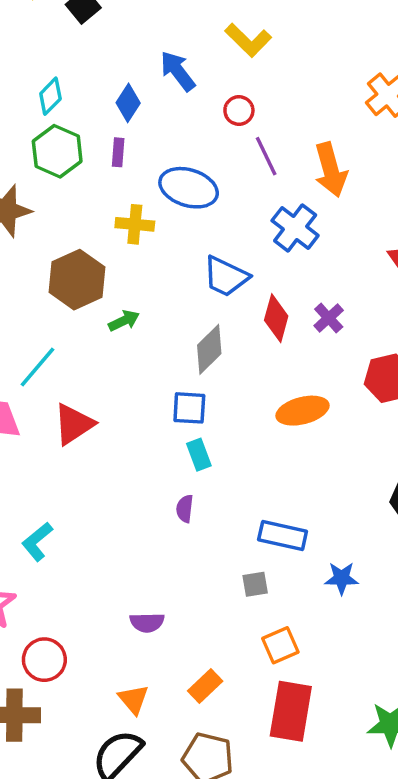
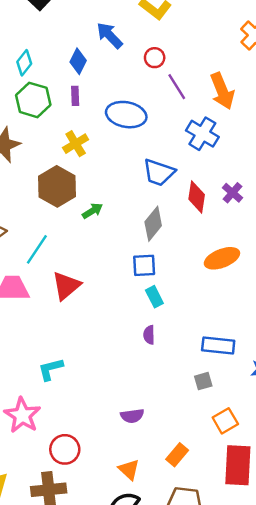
yellow cross: (135, 224) -> (76, 144), moved, turned -30
cyan L-shape: (37, 542) -> (51, 369), turned 32

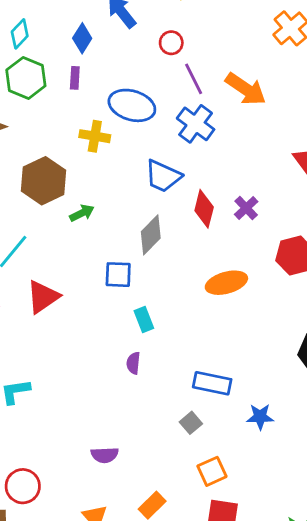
orange arrow: (222, 91) -> (246, 89), turned -39
blue cross: (202, 134) -> (196, 124), moved
yellow cross: (76, 144) -> (95, 136), moved, turned 35
blue square: (144, 265) -> (118, 275), moved
gray square: (203, 381) -> (191, 423), turned -30

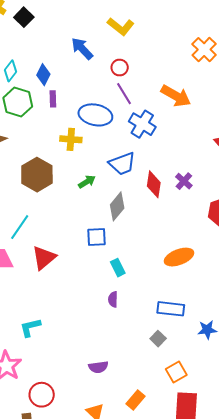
blue diamond: (82, 38) -> (43, 75), moved
purple line: (194, 79) -> (124, 94), moved
blue trapezoid: (163, 176) -> (122, 164), turned -40
green arrow: (82, 213) -> (87, 182), moved
orange ellipse: (226, 283) -> (179, 257), moved

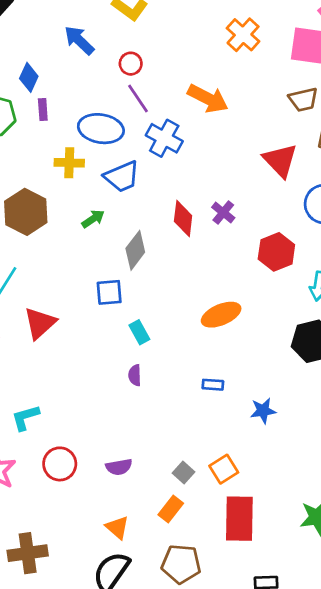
blue trapezoid: (122, 164) -> (122, 177), moved
blue rectangle: (171, 309) -> (213, 385), size x0.6
gray square: (158, 339) -> (184, 473), moved
red circle: (42, 395) -> (60, 464), moved

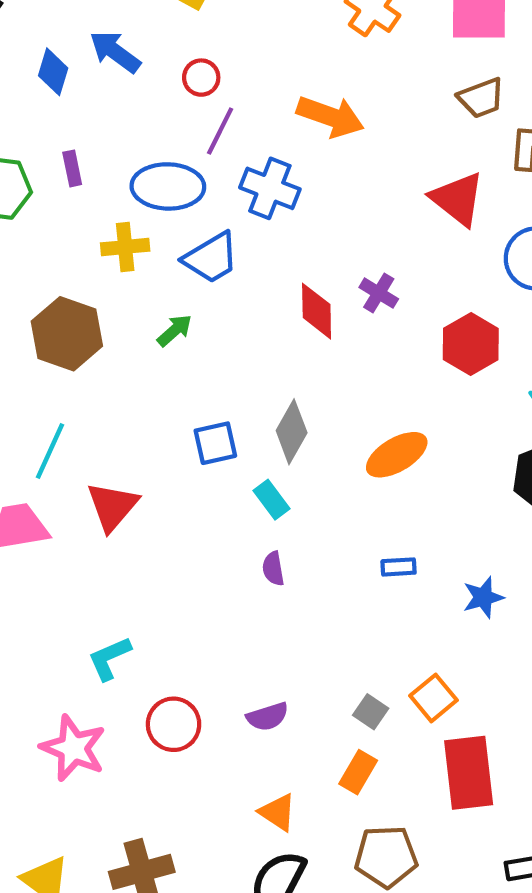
blue diamond: (29, 77) -> (53, 72), moved
purple line: (138, 98) -> (220, 131), turned 68
gray diamond: (135, 250) -> (292, 432), moved

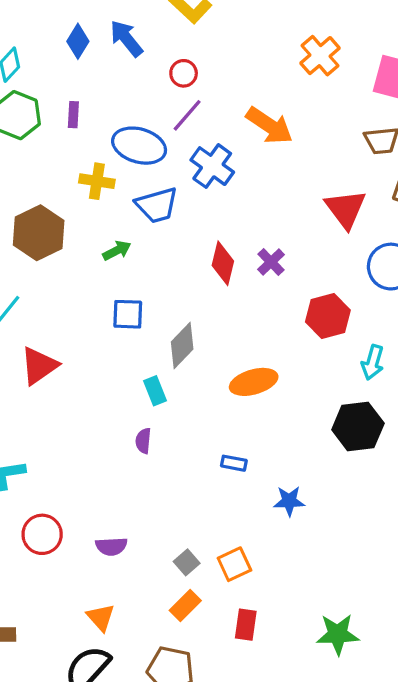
blue square: (215, 443) -> (128, 314), moved
orange rectangle: (358, 772) -> (185, 605), moved
red rectangle: (469, 773) -> (246, 625), size x0.6

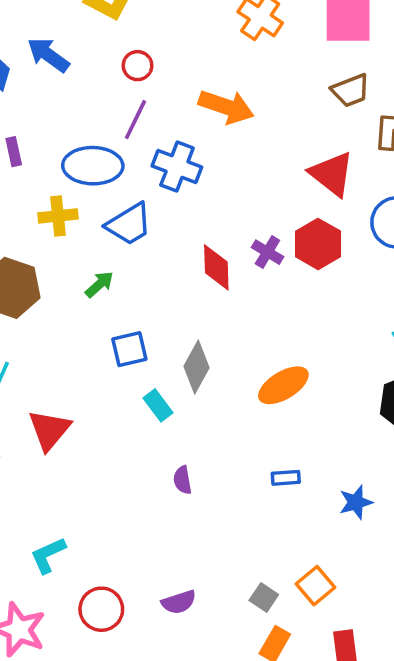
red circle: (184, 73) -> (138, 66), moved
red hexagon: (328, 316) -> (318, 244), moved
cyan rectangle: (155, 391) -> (158, 405), moved

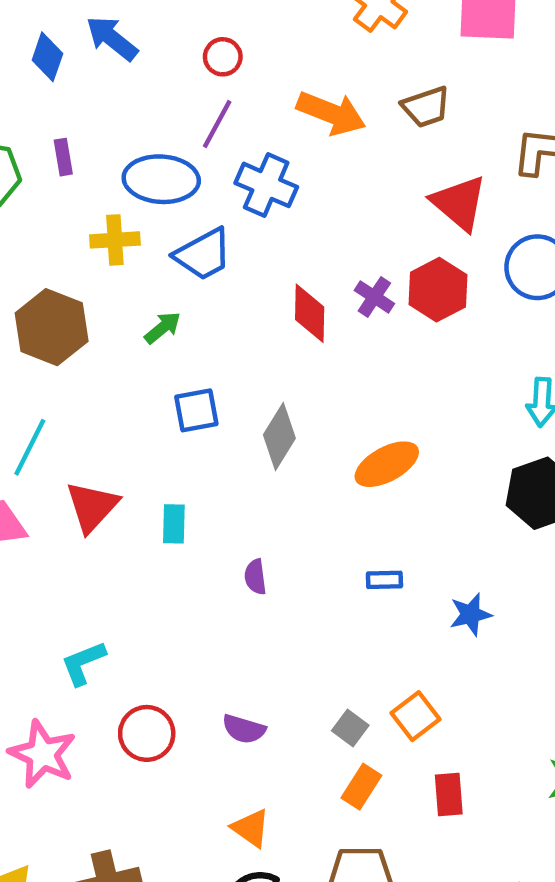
brown trapezoid: (351, 90) -> (426, 107), moved
cyan rectangle: (158, 405) -> (174, 524), moved, turned 36
purple semicircle: (179, 602) -> (244, 729), turned 32

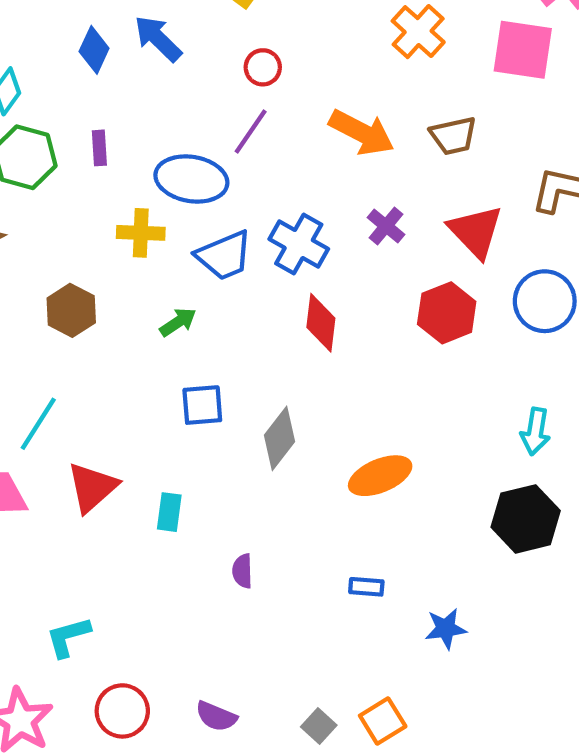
blue cross: (266, 185) -> (299, 244), moved
purple cross: (374, 297) -> (386, 226), moved
brown hexagon: (52, 327) -> (71, 310), size x0.7

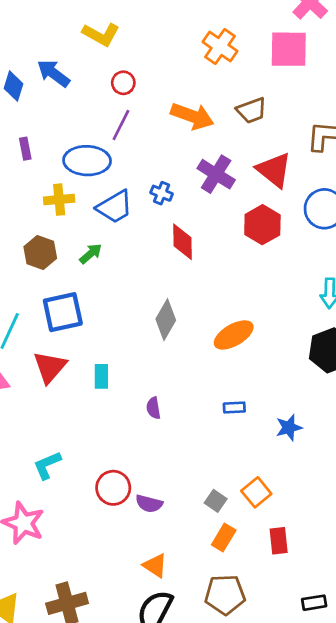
purple cross: (386, 226) -> (216, 174), size x1.5
blue cross: (299, 244) -> (162, 193), size x0.6
brown hexagon: (71, 310) -> (40, 253), moved
blue square: (202, 405) -> (63, 312), moved, size x1.4
red circle: (122, 711) -> (113, 488), moved

